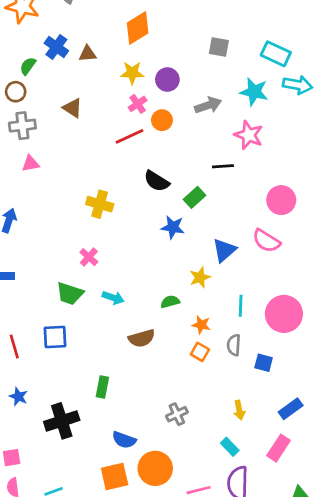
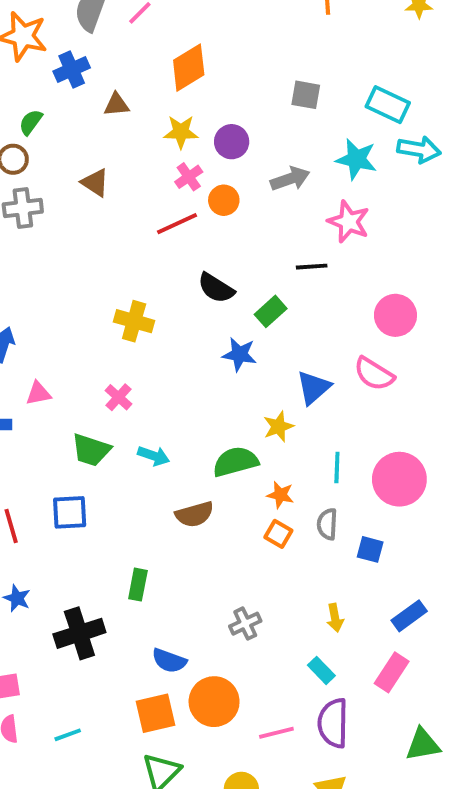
blue cross: (56, 47) -> (72, 70), moved, turned 30
pink triangle: (31, 164) -> (38, 393), moved
green semicircle: (170, 302) -> (236, 462), size x1.6

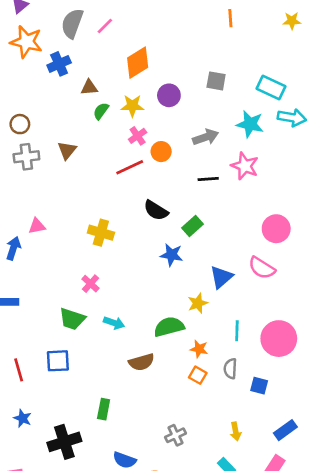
green semicircle: (31, 122) -> (101, 111), moved
purple circle: (232, 142) -> (169, 95), moved
brown triangle: (95, 183) -> (67, 150), moved, turned 36
black line: (312, 267) -> (208, 179), moved
pink triangle: (38, 393) -> (37, 226), moved

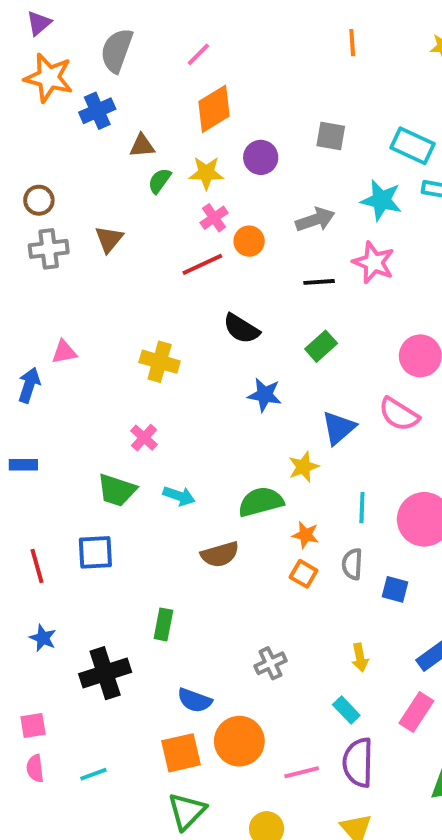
pink line: (105, 26) -> (198, 54), moved
green rectangle: (192, 226) -> (321, 346), moved

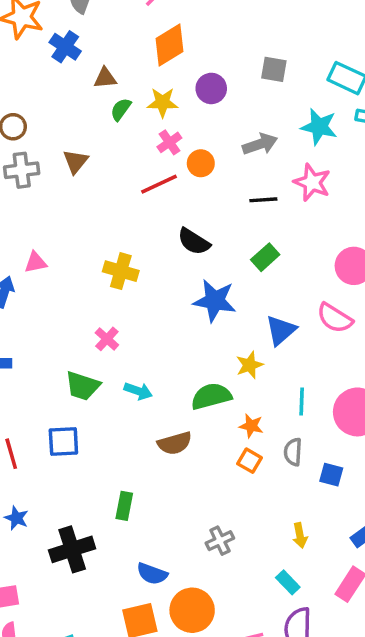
blue cross: (97, 111) -> (65, 47), turned -32
blue star: (265, 395) -> (215, 301), size x1.4

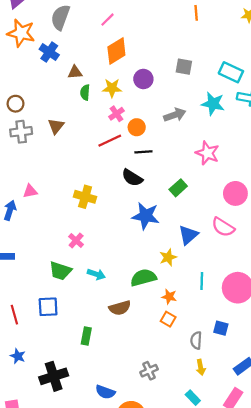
green semicircle: (121, 109) -> (85, 92), turned -32
pink star: (312, 182) -> (207, 153), moved
black line: (263, 200) -> (143, 152), moved
gray semicircle: (293, 452) -> (196, 340), moved
green rectangle: (124, 506) -> (86, 336), moved

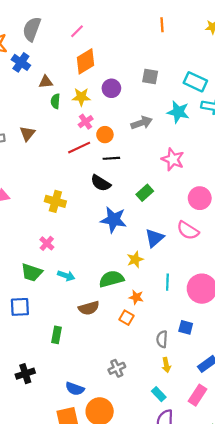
orange square: (168, 319) -> (126, 318), moved
black cross: (54, 376) -> (25, 374), size x0.7

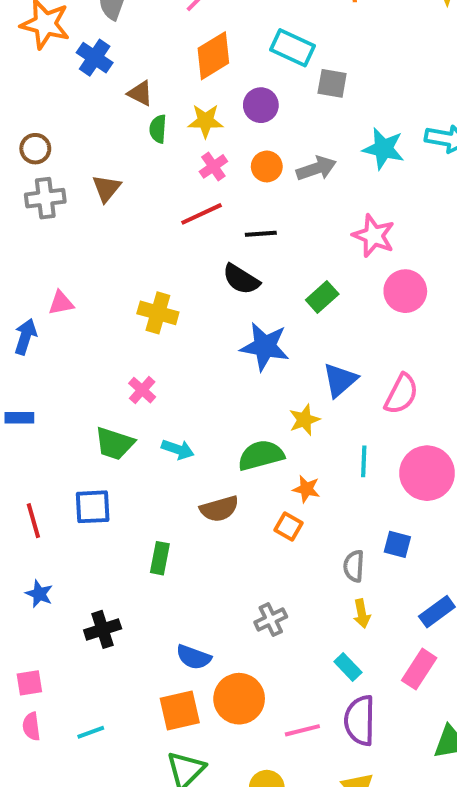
brown triangle: (46, 82) -> (140, 93), turned 32
cyan rectangle: (195, 82) -> (293, 48), moved
orange circle: (105, 135) -> (267, 166), moved
pink circle: (200, 198) -> (405, 291), moved
pink semicircle: (188, 230) -> (401, 394), moved, turned -95

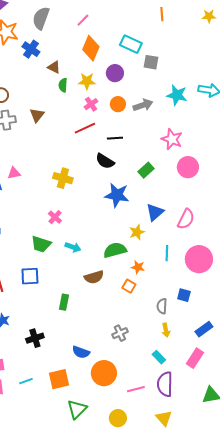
orange diamond: (213, 56) -> (91, 48), turned -35
orange square: (180, 711) -> (59, 379), moved
cyan line: (91, 732) -> (26, 381), moved

